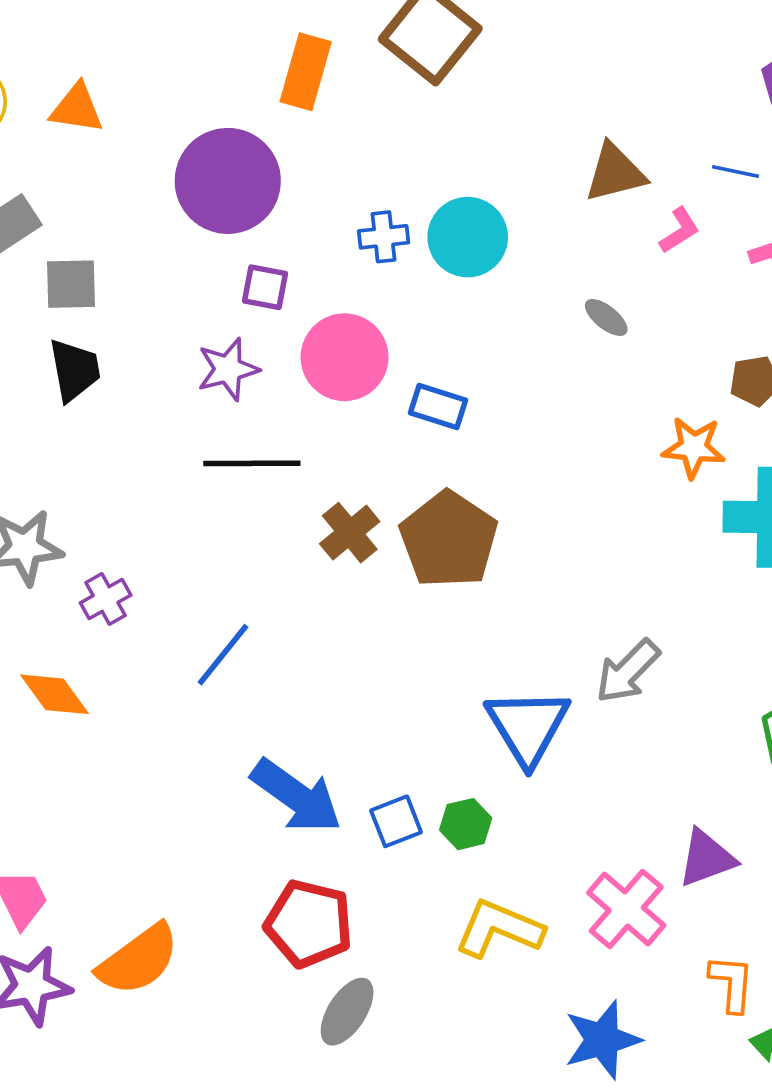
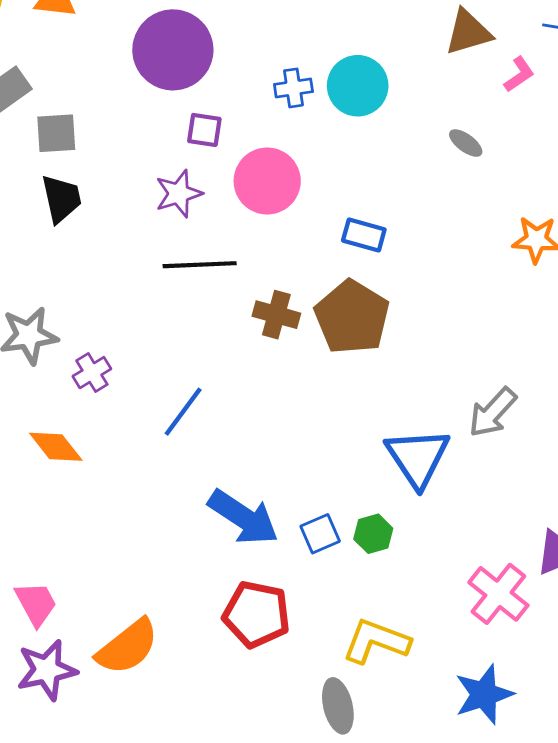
blue rectangle: (438, 406) -> (364, 235), moved
brown cross: (350, 533) -> (276, 315), turned -33
yellow L-shape: (499, 929) -> (376, 641), moved
gray ellipse: (347, 1012) -> (338, 706), moved, turned -44

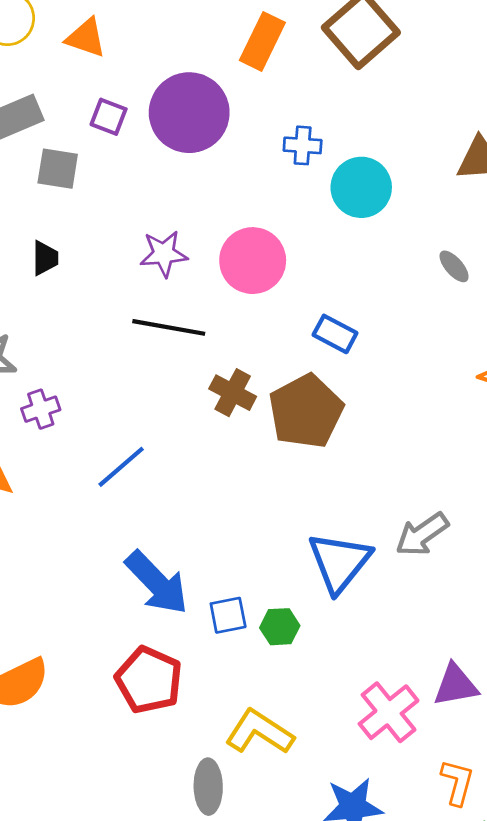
blue cross: (293, 88) -> (303, 145), moved
purple square: (204, 130) -> (109, 117), moved
black trapezoid: (61, 199) -> (45, 258), moved, size x0.7

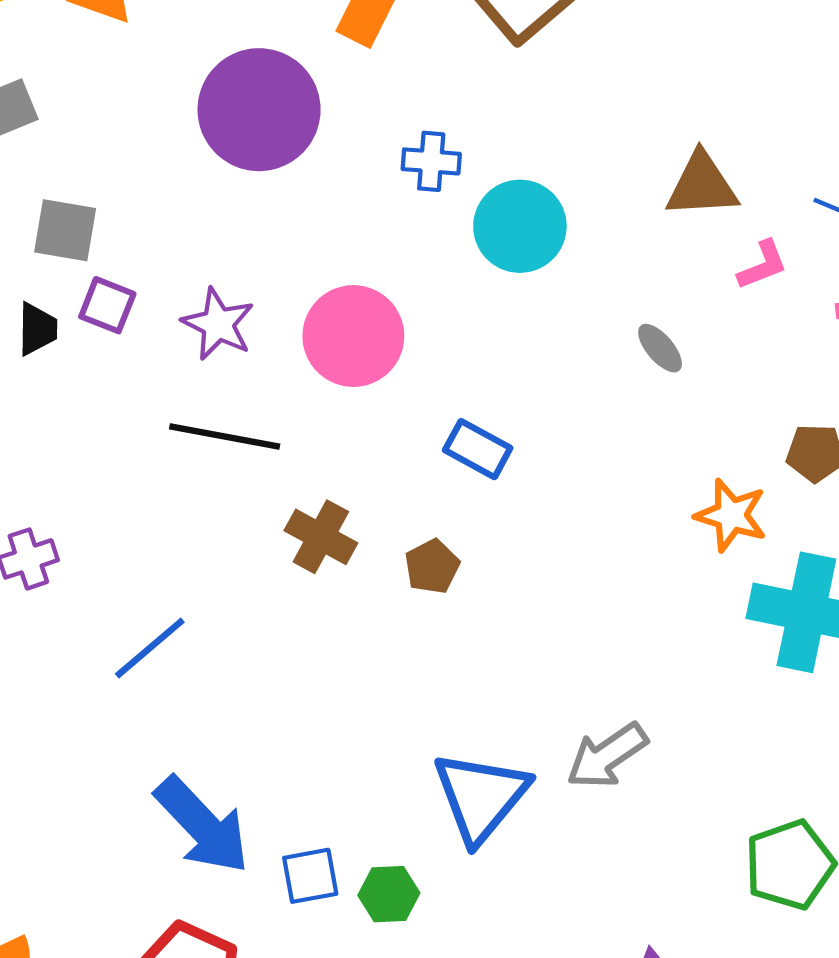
purple square: (109, 117) -> (107, 305), moved
gray square: (58, 169) -> (65, 230), moved
purple star: (164, 254) -> (218, 324), turned 30
brown pentagon: (306, 411) -> (432, 566), size x0.5

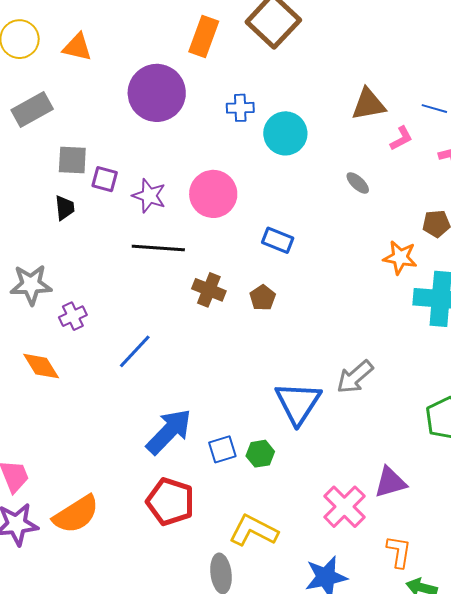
purple square: (107, 305) -> (105, 179), moved
blue arrow: (202, 825) -> (169, 432), turned -86

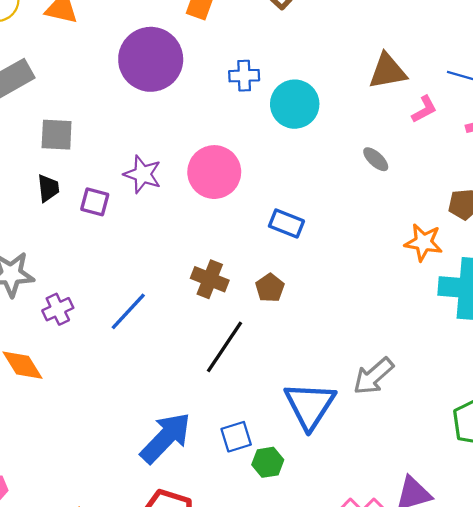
purple square: (105, 179) -> (95, 202), moved
black line: (158, 248) -> (224, 347), moved, turned -60
blue line: (135, 351) -> (128, 311), moved
blue square: (222, 449) -> (236, 437), moved

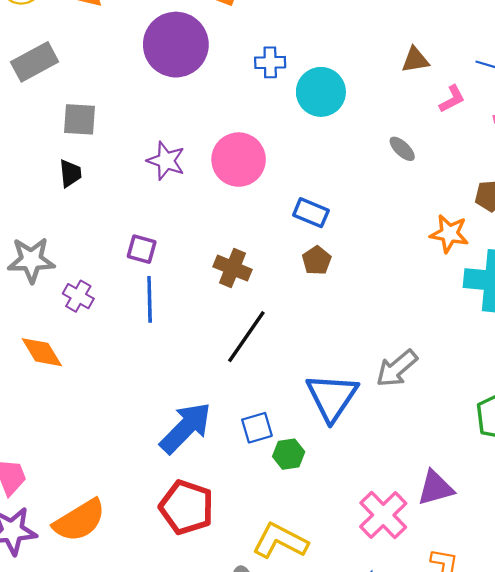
brown triangle: (387, 71) -> (415, 60), size x0.7
purple square: (95, 202) -> (142, 249), moved
brown pentagon: (270, 288) -> (317, 261), moved
purple cross: (58, 309) -> (78, 296), turned -36
blue line: (128, 311) -> (150, 299), turned -45

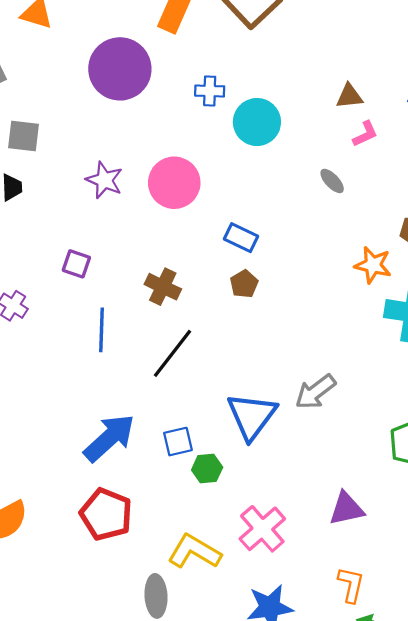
pink L-shape: (452, 99) -> (365, 134), moved
blue line: (150, 299) -> (102, 330), moved
pink cross: (383, 515) -> (262, 529), moved

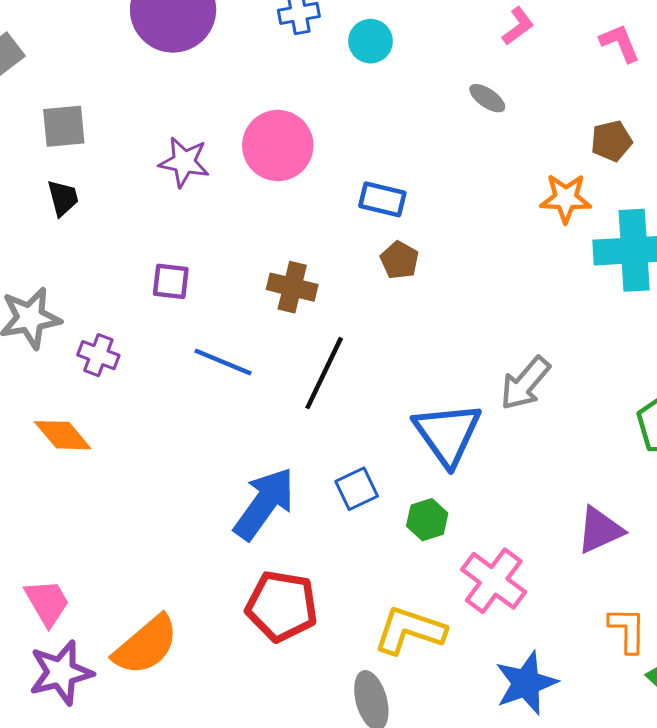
cyan circle: (257, 122) -> (370, 41), size x0.7
blue line: (102, 330) -> (223, 362), turned -57
green hexagon: (207, 469) -> (427, 520), moved

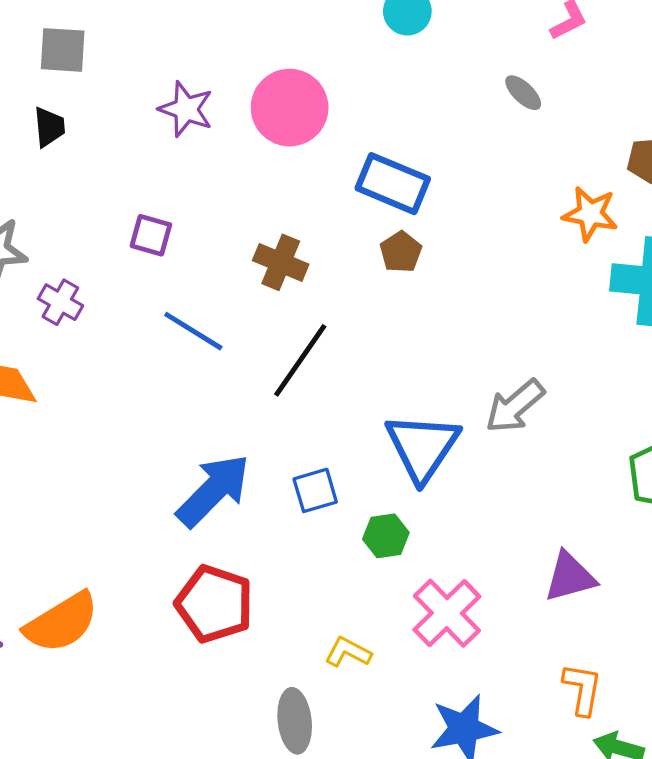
blue rectangle: (382, 199) -> (393, 184), size x1.4
yellow L-shape: (410, 630) -> (348, 652), size x0.6

